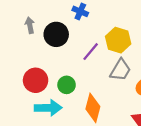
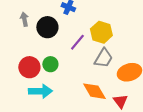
green circle: (67, 85) -> (50, 64), moved
orange diamond: (93, 108) -> (94, 91), moved, turned -45

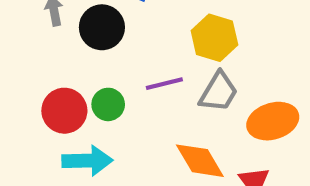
purple line: (77, 42) -> (164, 84), moved, turned 36

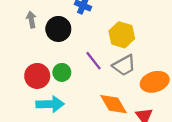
purple line: (164, 84) -> (94, 61), turned 66
gray trapezoid: (219, 92) -> (124, 65), turned 30

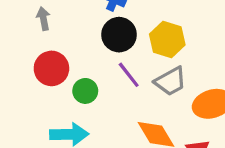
black circle: (58, 29) -> (119, 35), moved
red circle: (37, 76) -> (51, 68), moved

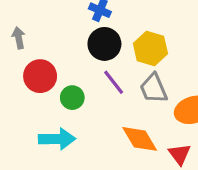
gray arrow: (43, 19) -> (19, 38), moved
gray trapezoid: (170, 81) -> (154, 88), turned 96

